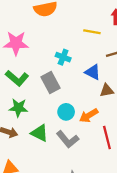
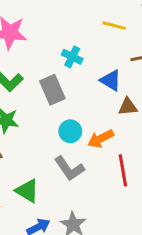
green triangle: (40, 133) -> (27, 191), moved

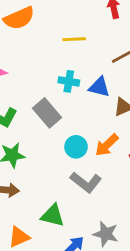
yellow line: (114, 26) -> (74, 39), moved
cyan cross: (72, 57) -> (69, 81), moved

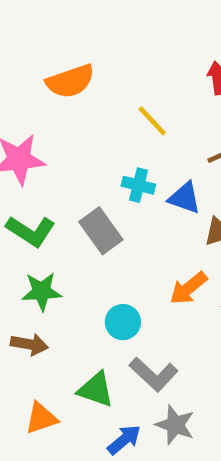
yellow line: (74, 39) -> (152, 121), turned 45
cyan circle: (76, 147) -> (123, 322), moved
gray L-shape: (86, 182) -> (154, 374), moved

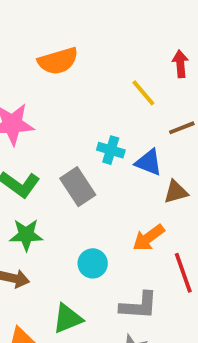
yellow line: (152, 121) -> (143, 93), moved
gray L-shape: (154, 374) -> (139, 306), moved, turned -42
green triangle: (96, 390) -> (68, 319), turned -44

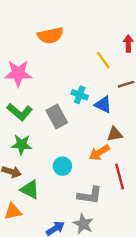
brown triangle: (176, 192) -> (115, 134), moved
green triangle: (68, 319) -> (30, 190), moved, turned 45

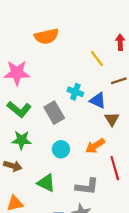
brown triangle: (115, 134) -> (112, 119), moved, turned -49
cyan circle: (62, 166) -> (61, 149), moved
green triangle: (30, 190) -> (46, 183), moved

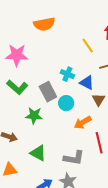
green star: (21, 140) -> (34, 116), moved
cyan circle: (61, 149) -> (66, 103), moved

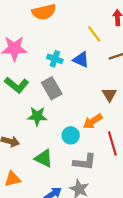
cyan cross: (67, 74) -> (55, 59), moved
blue triangle: (87, 83) -> (81, 60), moved
cyan circle: (66, 103) -> (71, 135), moved

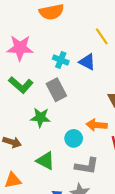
orange arrow: (93, 121) -> (97, 125), turned 36

